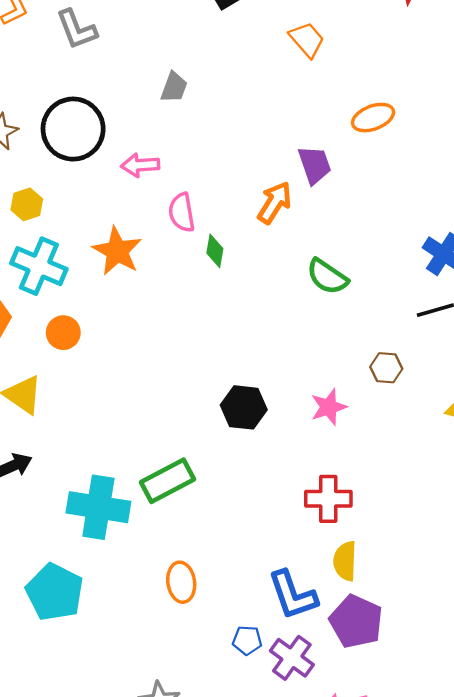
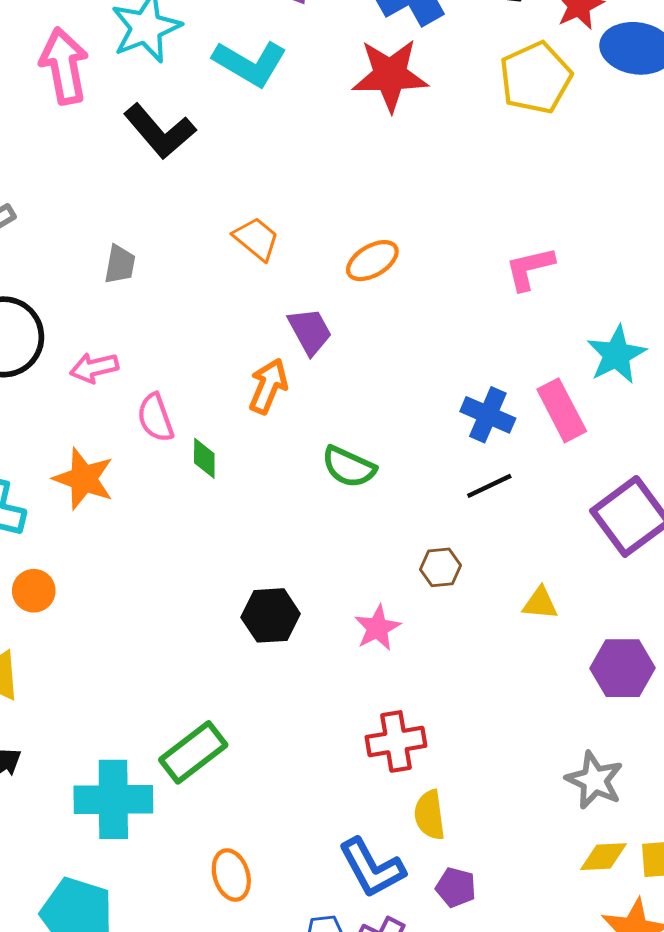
orange trapezoid: (307, 40) -> (256, 239), moved
black hexagon: (244, 407) -> (271, 615), moved
purple pentagon: (356, 622) -> (456, 887), size x0.6

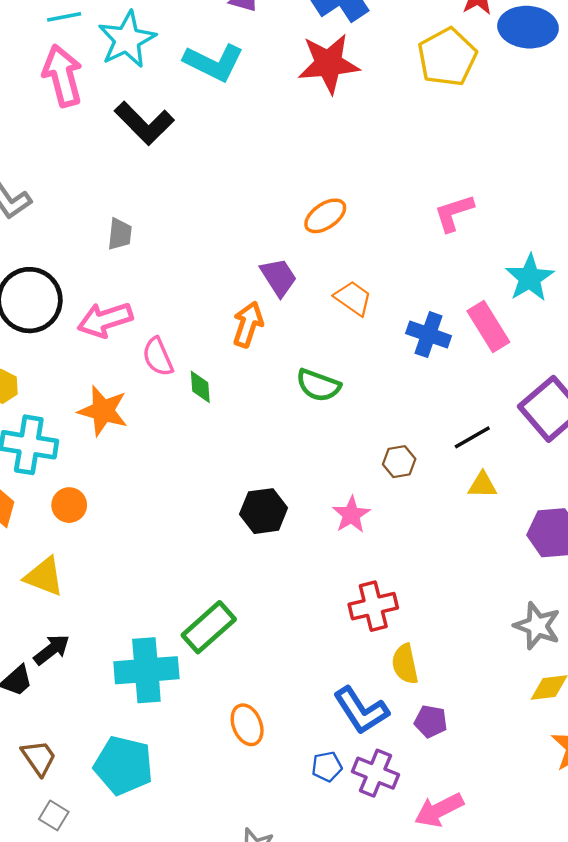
orange trapezoid: (256, 239) -> (353, 298), moved
pink arrow: (94, 368) -> (105, 320), size x1.4
black line: (489, 486) -> (472, 437), moved

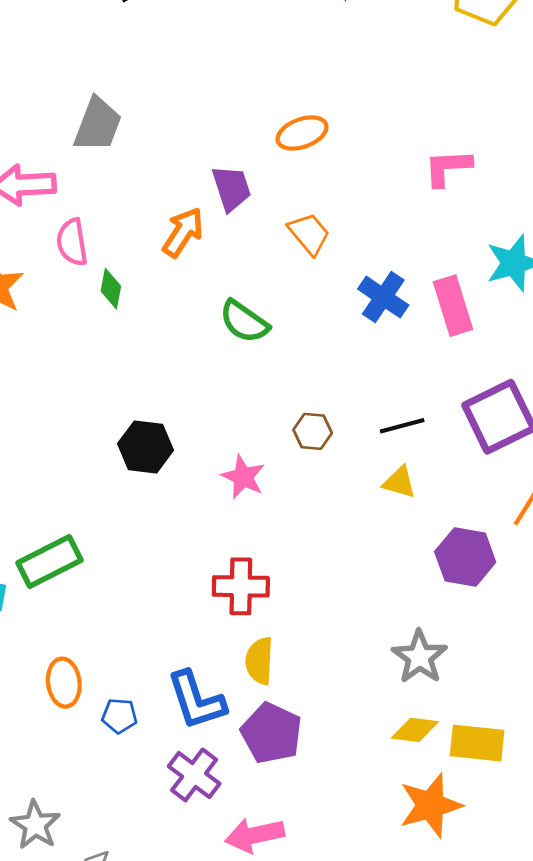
gray trapezoid: (120, 234) -> (98, 125), moved, size x1.5
pink star: (351, 515) -> (243, 477), turned -30
purple pentagon: (431, 721) -> (271, 733), size x1.6
blue pentagon: (327, 767) -> (119, 716), moved

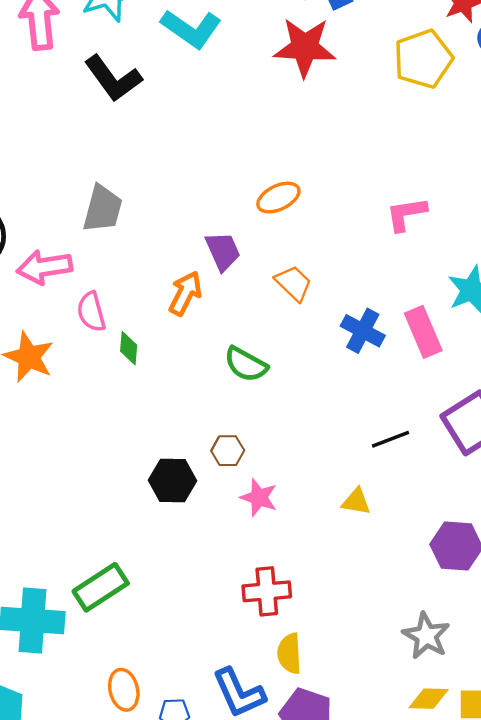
brown hexagon: (313, 431) -> (228, 451), moved
yellow triangle: (399, 482) -> (356, 502), moved

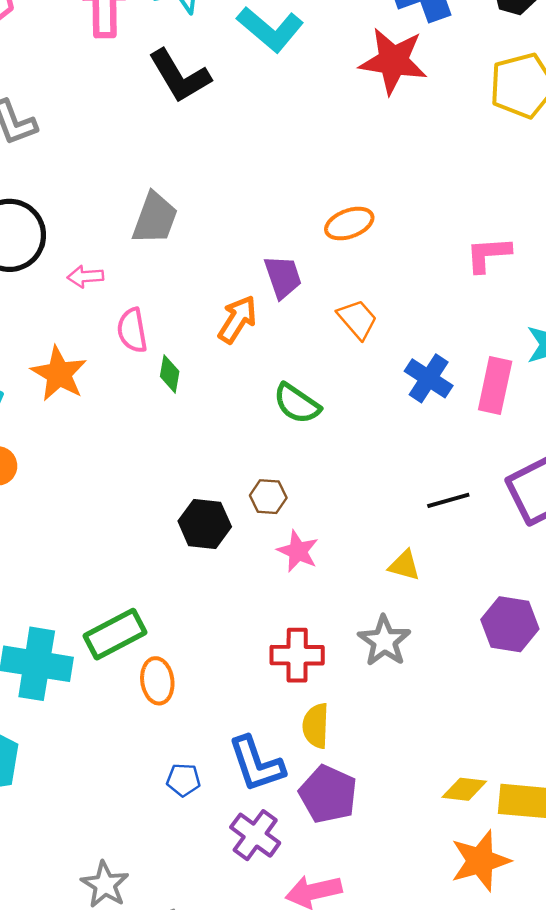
pink arrow: (45, 267) -> (85, 277), size x0.6
pink rectangle: (423, 332) -> (495, 386), turned 30
gray star: (426, 636) -> (384, 641), moved
orange ellipse: (124, 690) -> (157, 681), moved

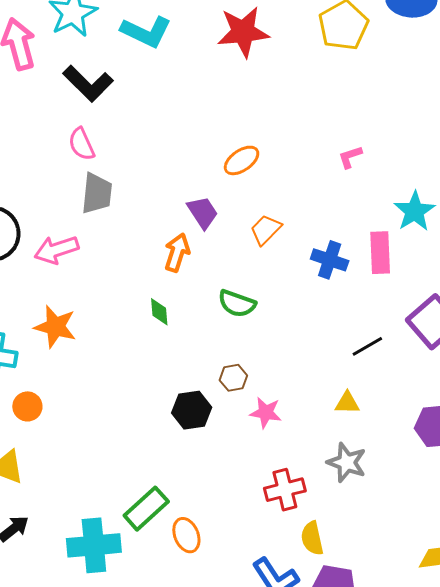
pink L-shape: (488, 254) -> (350, 157), size x0.7
pink arrow: (85, 277) -> (56, 250), size x1.6
orange trapezoid: (357, 319) -> (266, 230), turned -80
pink semicircle: (132, 330) -> (82, 144), moved
green diamond: (170, 374) -> (159, 312), moved

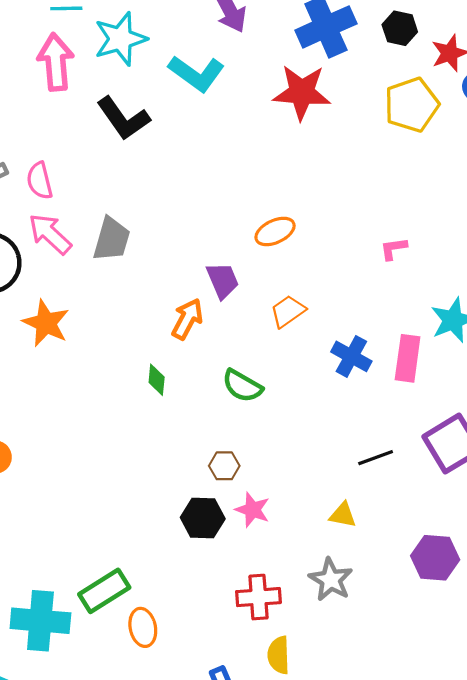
pink semicircle: (82, 144) -> (40, 181), moved
pink arrow: (56, 250) -> (50, 234), moved, turned 51
orange star: (55, 327) -> (46, 323), moved
black hexagon: (192, 410) -> (203, 518), moved

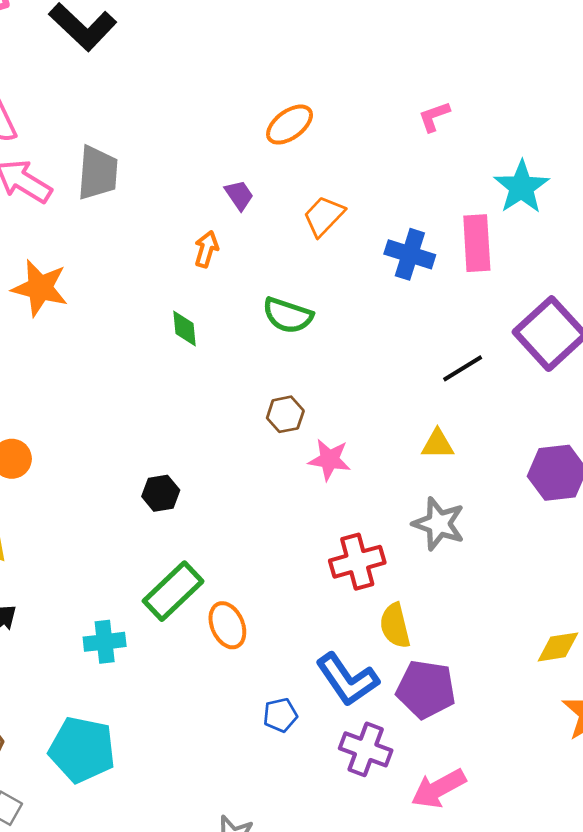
purple trapezoid: (223, 280) -> (239, 195), size x0.7
orange arrow: (187, 319) -> (206, 249), size x0.7
black hexagon: (203, 518) -> (161, 493), moved, size x0.7
cyan cross: (40, 621) -> (105, 642), size x0.6

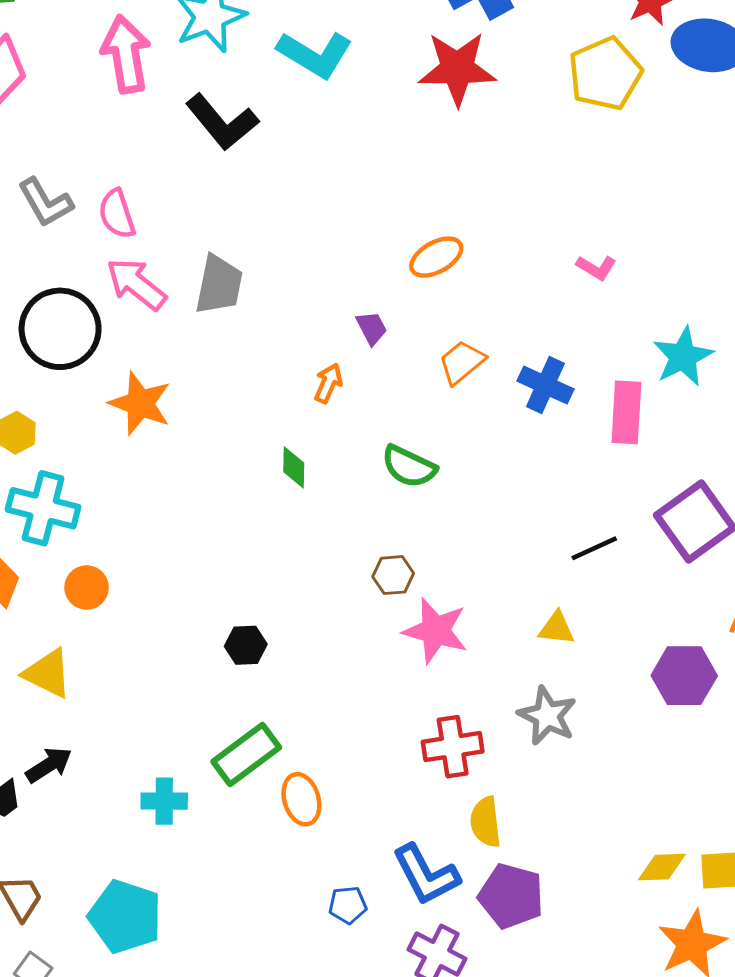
pink L-shape: (434, 117) -> (596, 268), turned -136
blue cross: (410, 254) -> (545, 385), moved
pink star: (329, 460) -> (436, 631), size x1.4

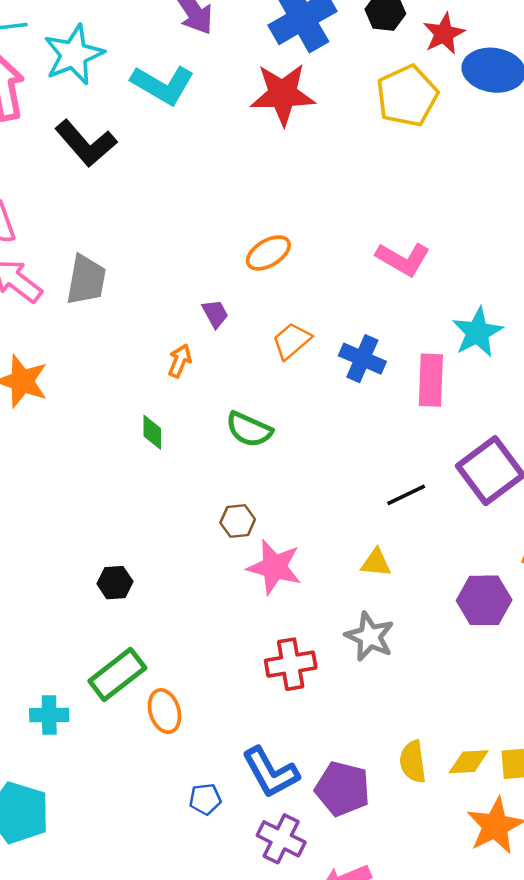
pink L-shape: (596, 268) -> (403, 259), size x1.6
yellow semicircle: (486, 822) -> (413, 762), moved

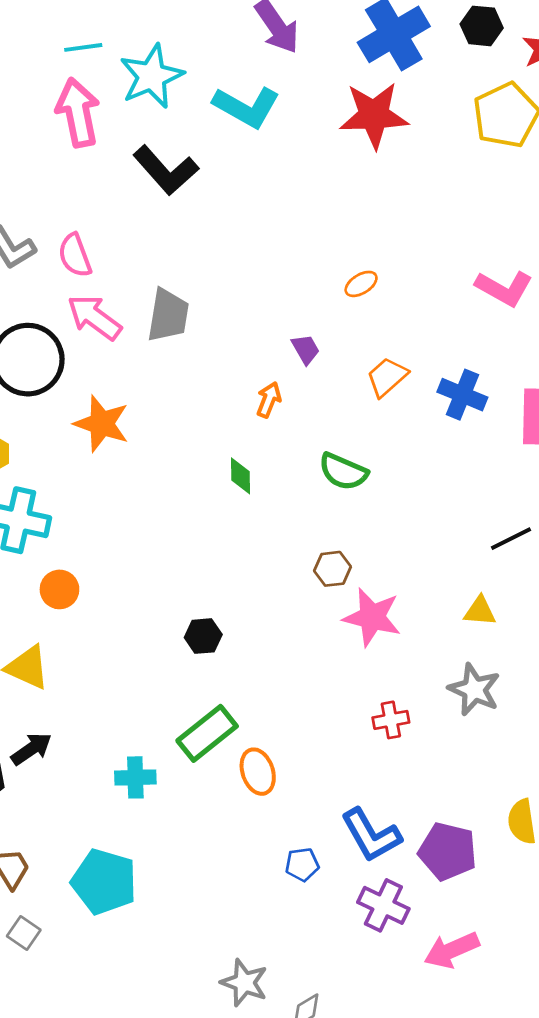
orange ellipse: (268, 253) -> (361, 284), size x0.7
red cross: (291, 664) -> (391, 720), size x0.7

